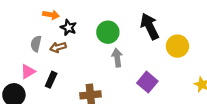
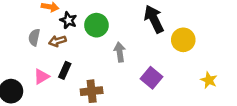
green circle: (108, 32) -> (96, 25), moved
pink triangle: (28, 72) -> (41, 76), moved
black rectangle: (51, 80) -> (65, 70), moved

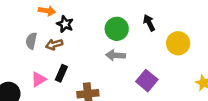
black arrow: (154, 19) -> (149, 23), size x0.6
green circle: (96, 25) -> (117, 29), moved
gray arrow: (120, 52) -> (116, 55), turned -78

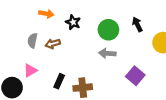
black star: (65, 24) -> (73, 22), moved
black rectangle: (61, 73) -> (59, 81), moved
pink triangle: (39, 79) -> (30, 70), moved

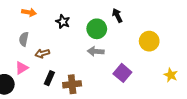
orange arrow: (46, 14) -> (29, 12), moved
black arrow: (137, 24) -> (117, 15), moved
brown arrow: (53, 44) -> (42, 53), moved

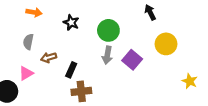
black arrow: (117, 15) -> (150, 12), moved
gray arrow: (96, 51) -> (107, 55), turned -84
purple square: (122, 73) -> (132, 60), moved
black rectangle: (49, 78) -> (71, 70), moved

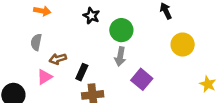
black star: (71, 22) -> (91, 16), moved
purple square: (132, 60) -> (142, 79), moved
pink triangle: (26, 73) -> (45, 77), moved

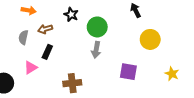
brown arrow: (58, 59) -> (45, 29), moved
black rectangle: (82, 72) -> (47, 52), moved
purple square: (142, 79) -> (128, 72), moved, turned -30

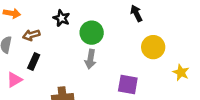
yellow star: (172, 74) -> (181, 72), moved

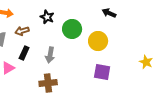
black arrow: (136, 13) -> (109, 13), turned -40
yellow circle: (153, 47) -> (98, 41), moved
gray arrow: (90, 59) -> (50, 55), moved

